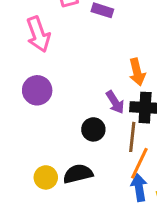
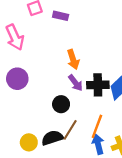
orange arrow: (137, 72) -> (73, 59), moved
brown line: (132, 137) -> (70, 130), moved, turned 30

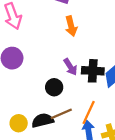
orange arrow: (73, 59) -> (71, 26), moved
brown line: (70, 130) -> (61, 114), turned 30

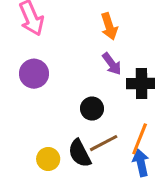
purple arrow: (70, 67) -> (112, 64), moved
black semicircle: (43, 120) -> (80, 153), turned -100

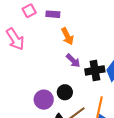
purple circle: (34, 74) -> (44, 100), moved

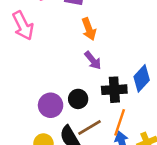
black cross: (95, 70) -> (114, 90), moved

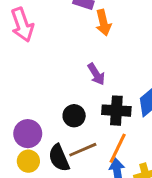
orange arrow: (89, 29) -> (103, 23), moved
purple circle: (51, 105) -> (28, 134), moved

